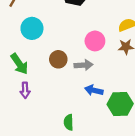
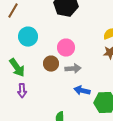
pink circle: (95, 41) -> (66, 48), moved

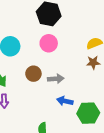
pink circle: (66, 48) -> (49, 43), moved

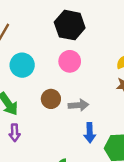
blue arrow: (65, 101) -> (90, 133), turned -105

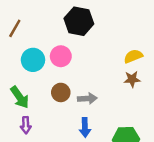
pink circle: (70, 61) -> (61, 56), moved
blue arrow: (90, 133) -> (85, 128), moved

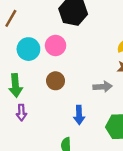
green arrow: (20, 97) -> (16, 86), turned 30
gray arrow: (87, 99) -> (103, 87), moved

